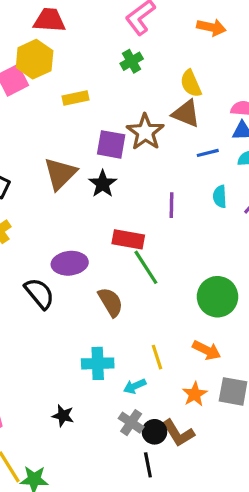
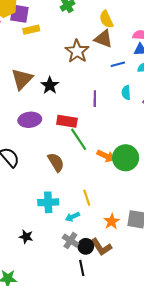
purple square: (111, 144) -> (19, 14), moved
purple ellipse: (70, 263) -> (30, 120), moved
orange arrow: (207, 350) -> (106, 156), moved

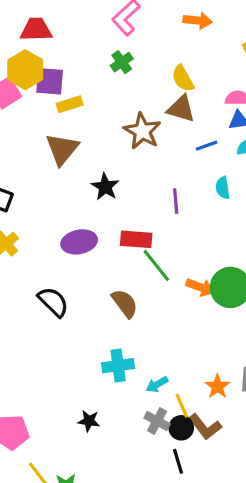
brown triangle: (22, 79) -> (62, 149), moved
yellow line: (87, 198) -> (182, 406), moved

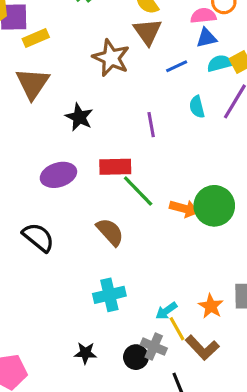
brown triangle: (181, 109) -> (148, 32), turned 44
cyan arrow: (157, 384) -> (166, 311), moved
black circle: (181, 428) -> (136, 357), moved

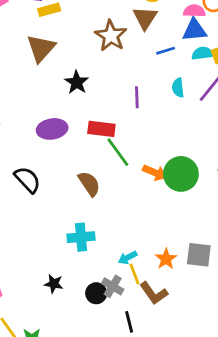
blue triangle: (206, 38) -> (194, 30), size x1.4

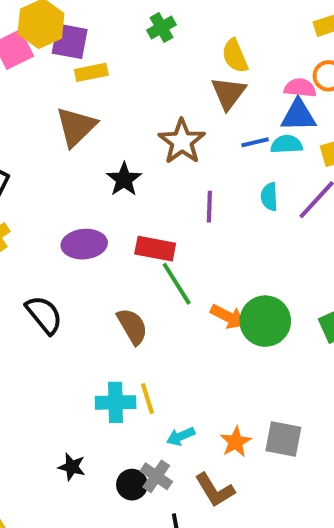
brown star: (111, 36) -> (182, 142), moved
cyan semicircle: (203, 53) -> (287, 144), moved
yellow line: (135, 274) -> (147, 399), moved

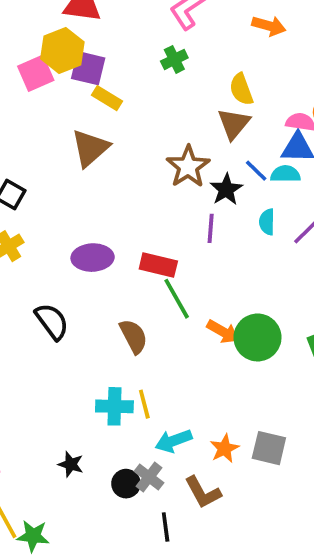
yellow rectangle: (91, 72) -> (107, 98), turned 40
blue line: (255, 142) -> (256, 171), turned 55
black star: (124, 179) -> (226, 189), moved
cyan arrow: (181, 436) -> (173, 441), size x1.4

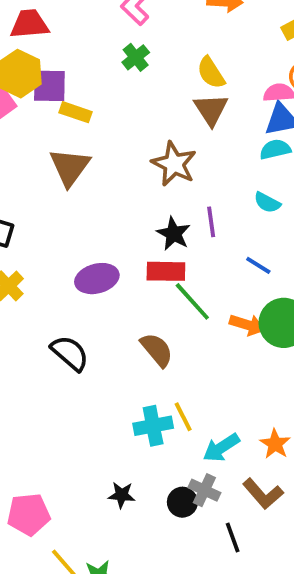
blue line: (256, 171) -> (258, 265), moved
black star: (226, 189) -> (174, 234), moved
cyan semicircle: (267, 222) -> (267, 202), turned -50

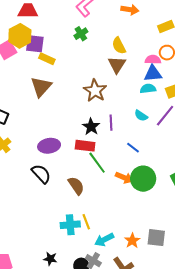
black semicircle: (70, 353) -> (41, 174), moved

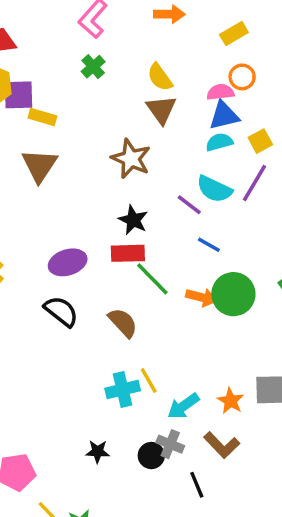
cyan semicircle: (141, 116) -> (214, 189), size x1.5
purple line: (111, 123) -> (189, 205), moved, turned -42

